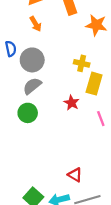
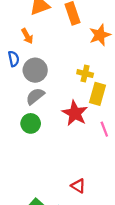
orange arrow: (36, 24) -> (27, 36), moved
orange star: (96, 25) -> (100, 35), turned -30
red star: (72, 103) -> (75, 113), size x1.6

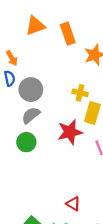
orange arrow: (27, 36) -> (12, 58), moved
red star: (75, 113) -> (70, 132), turned 30

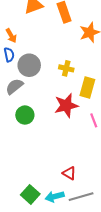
yellow cross: (80, 93) -> (66, 68), moved
gray semicircle: (31, 115) -> (14, 86), moved

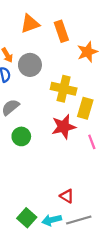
gray circle: (29, 65) -> (30, 65), moved
yellow cross: (66, 68) -> (64, 89), size x1.6

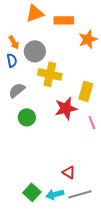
orange rectangle: (61, 31) -> (64, 20), turned -72
yellow cross: (64, 89) -> (50, 74), moved

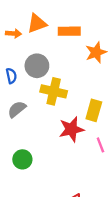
orange arrow: (14, 42) -> (13, 33), moved, turned -56
green circle: (27, 117) -> (22, 159), moved

